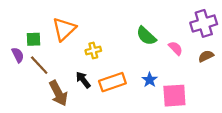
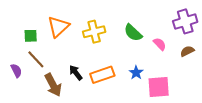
yellow cross: (93, 50) -> (94, 32), moved, size x1.5
purple semicircle: (18, 55) -> (16, 71), moved

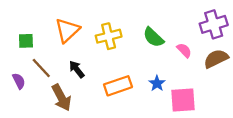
green square: (31, 36) -> (26, 41), moved
brown semicircle: (187, 51) -> (216, 59), size x1.5
black arrow: (76, 73) -> (77, 69), moved

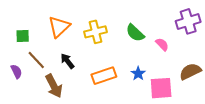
brown semicircle: (216, 59) -> (190, 71), moved

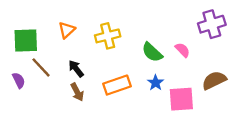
orange triangle: (59, 27) -> (67, 30), size x0.7
green semicircle: (135, 33) -> (152, 52), moved
green square: (23, 36) -> (26, 41), size x1.6
brown arrow: (54, 86) -> (77, 92), moved, size x0.7

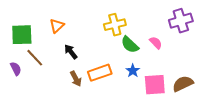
yellow cross: (108, 36) -> (115, 25), moved
black arrow: (76, 69) -> (71, 52), moved
brown semicircle: (214, 80) -> (183, 84), moved
brown arrow: (77, 92) -> (76, 79), moved

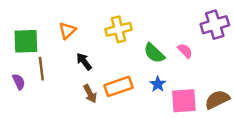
yellow cross: (115, 25) -> (119, 29), moved
brown line: (35, 58) -> (41, 69), turned 36

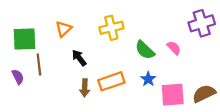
brown arrow: (90, 94) -> (85, 88), turned 30

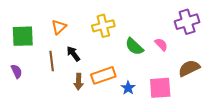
brown line: (39, 65) -> (52, 61), moved
blue star: (148, 79) -> (128, 88), moved
brown semicircle: (204, 94) -> (189, 68), moved

